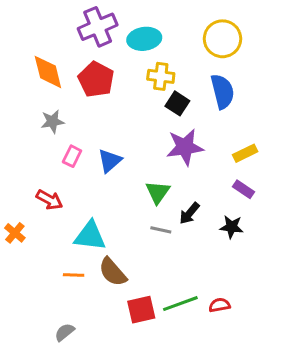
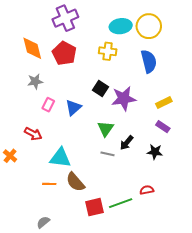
cyan ellipse: (144, 39) -> (121, 26), moved
black square: (177, 103) -> (101, 88), moved
red semicircle: (219, 305) -> (147, 190), moved

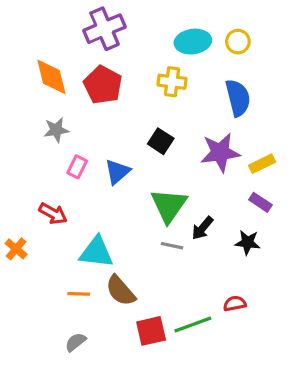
yellow circle: (149, 26) -> (238, 42), size x0.6
purple star: (124, 99) -> (220, 152), moved
green triangle: (106, 129) -> (169, 205), size x1.4
gray semicircle: (43, 222) -> (76, 342), moved

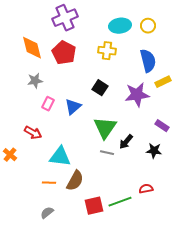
yellow rectangle: (262, 164) -> (163, 82), moved
brown semicircle: (121, 291) -> (75, 181), turned -110

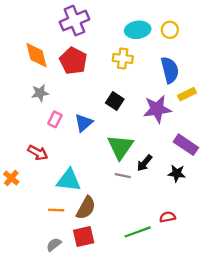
purple rectangle: (162, 126) -> (186, 145), size x1.5
red square: (94, 206) -> (84, 237), moved

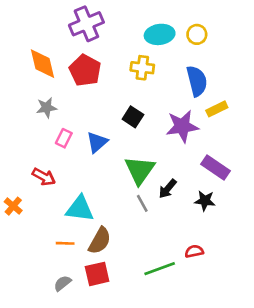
gray line: (123, 176) -> (142, 203), turned 49

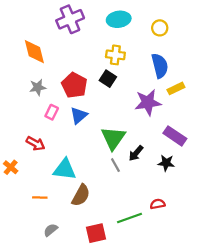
cyan ellipse: (160, 34) -> (119, 19), moved
red pentagon: (85, 70) -> (74, 85), moved
black square: (133, 117) -> (108, 79), moved
orange line: (65, 243) -> (40, 198), moved
red square: (97, 274) -> (96, 233), moved

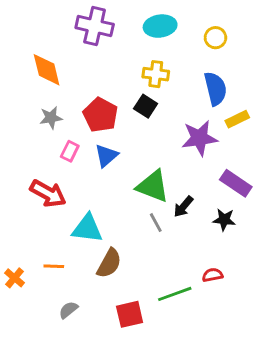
purple cross: (70, 19) -> (95, 26), turned 36
green triangle: (113, 138) -> (153, 186), turned -44
red arrow: (35, 144) -> (48, 193), size x1.4
orange cross: (11, 167) -> (15, 278), moved

